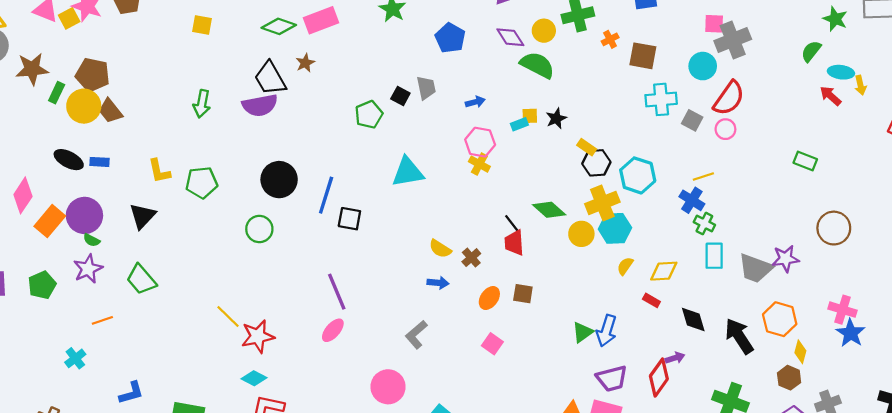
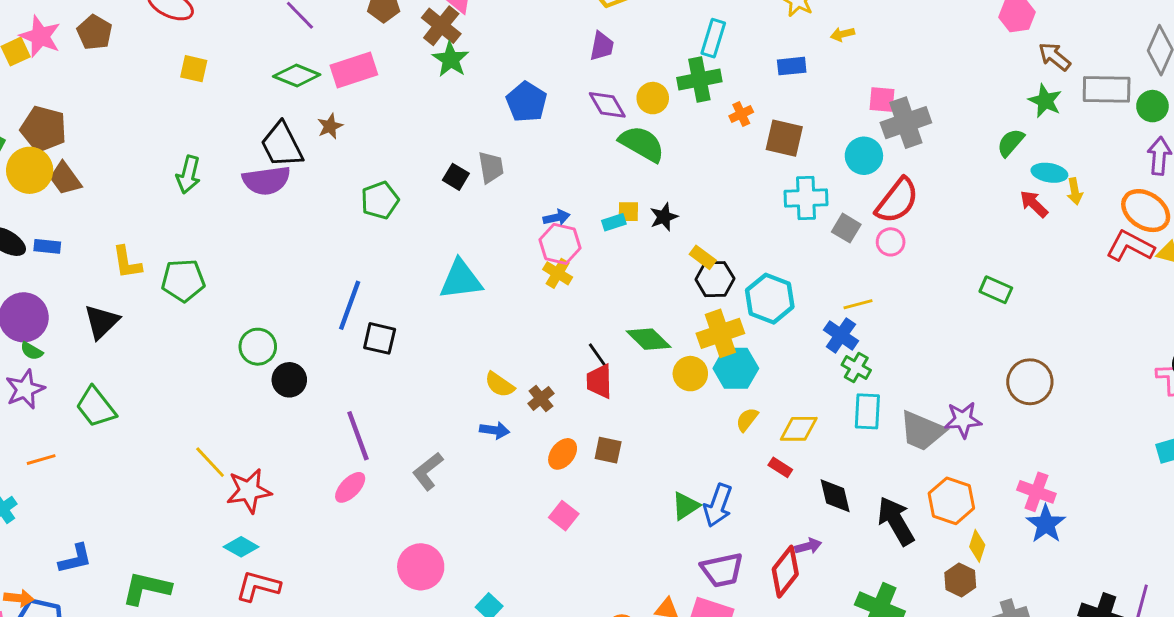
blue arrow: (475, 102) -> (557, 217), moved
green pentagon: (369, 114) -> (380, 200), moved
black circle: (279, 180) -> (289, 380), moved, size x0.7
gray L-shape: (416, 335) -> (428, 471), moved

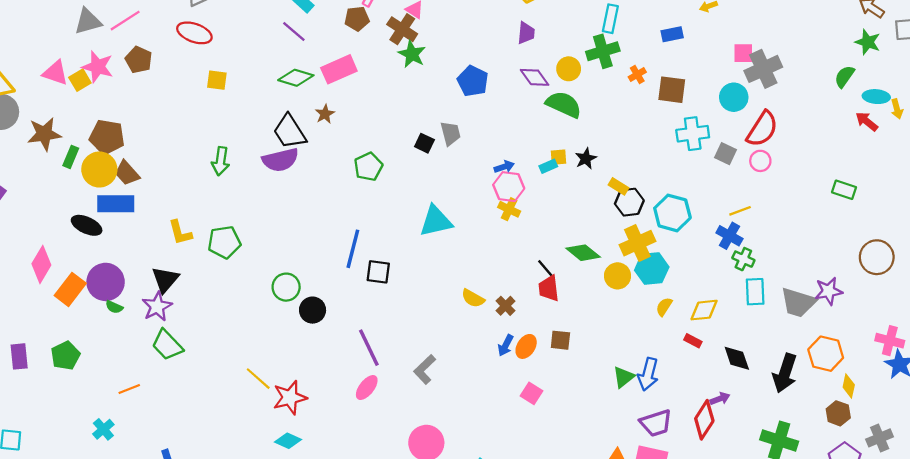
blue rectangle: (47, 246) -> (116, 204), moved, size x1.8
purple star: (25, 389) -> (157, 307), moved
blue arrow: (495, 430) -> (506, 345), moved, turned 115
black arrow: (896, 521) -> (785, 373), turned -126

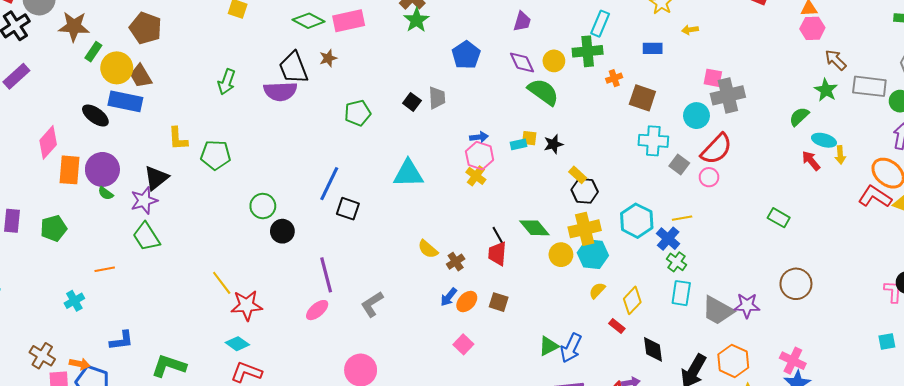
brown pentagon: (107, 137) -> (146, 28), moved
cyan hexagon: (672, 213) -> (637, 221), moved
orange rectangle: (70, 289) -> (69, 170), turned -44
yellow diamond: (704, 310) -> (632, 300), turned -52

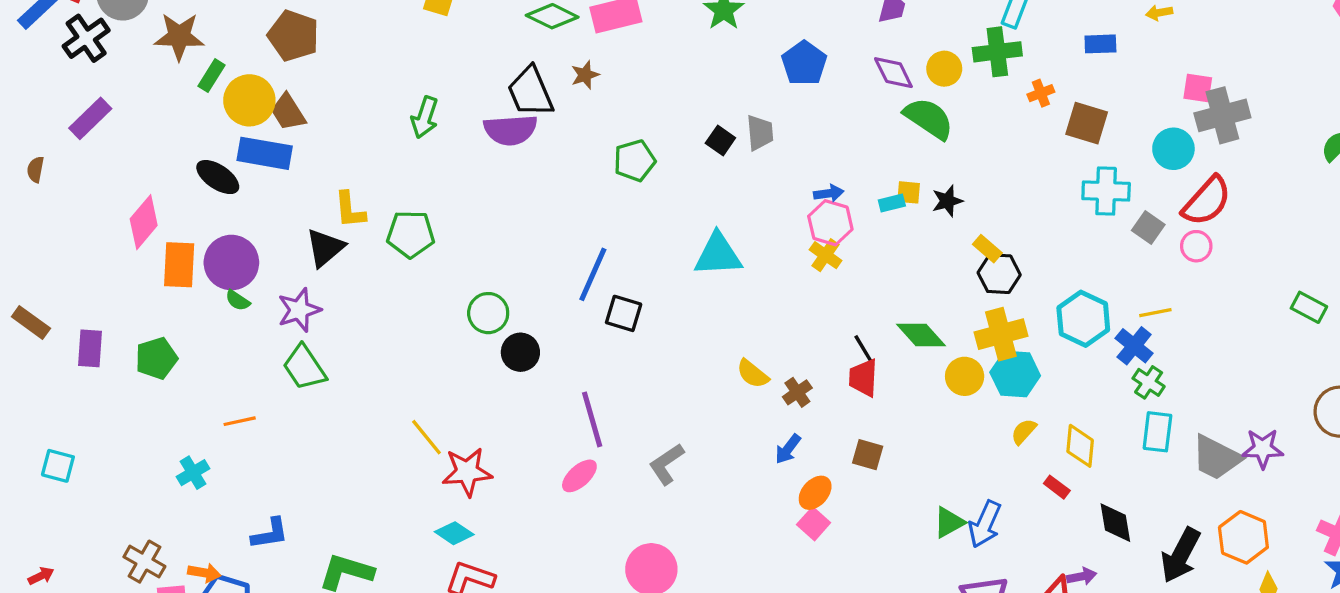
black triangle: (156, 178) -> (325, 248), moved
yellow diamond: (632, 300) -> (1080, 446), turned -36
orange ellipse: (467, 302) -> (815, 493), moved

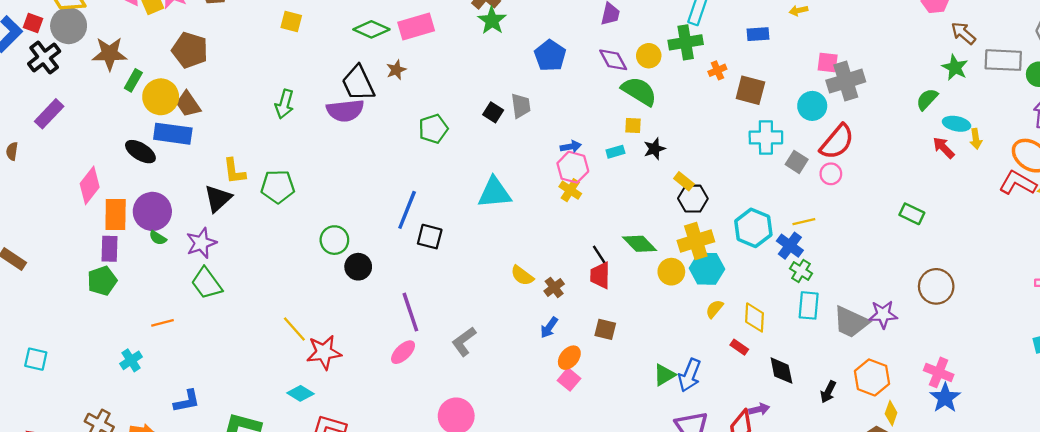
yellow square: (909, 192) -> (633, 126), moved
purple rectangle: (90, 348) -> (109, 249), moved
cyan diamond: (454, 533) -> (300, 393), moved
black arrow: (1181, 555) -> (828, 392), size x0.6

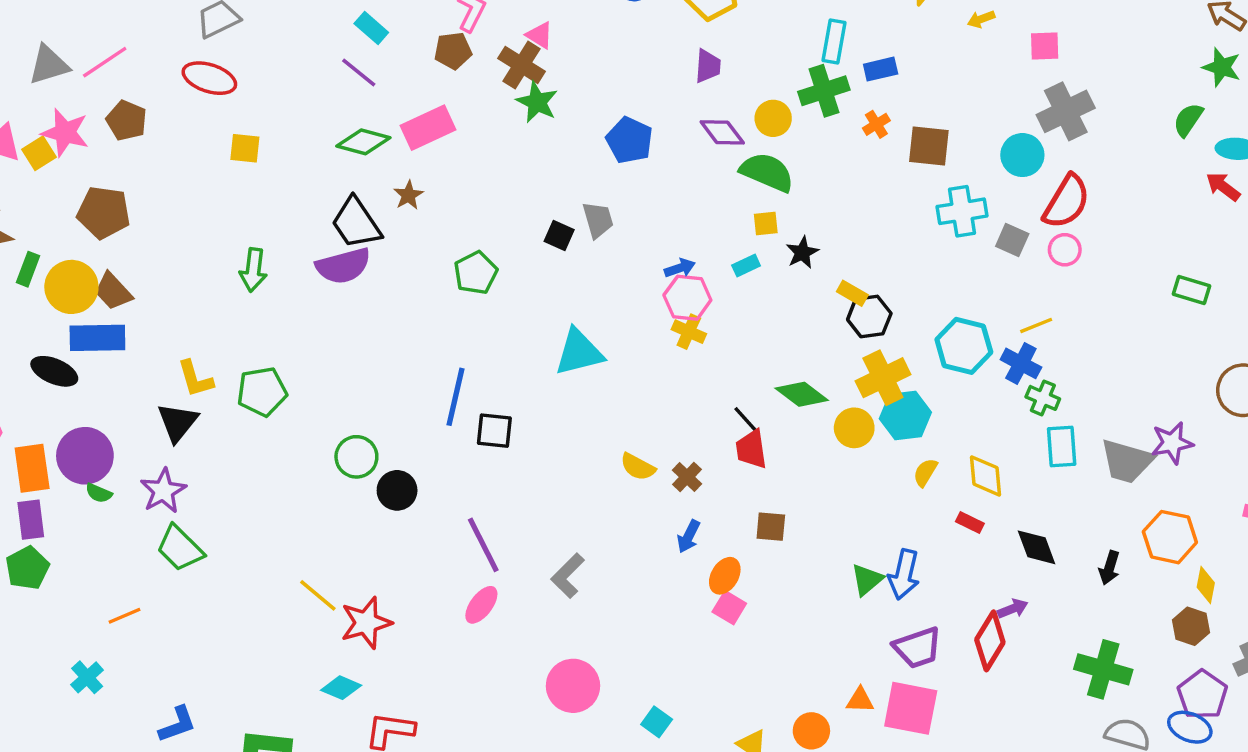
blue rectangle: (758, 34) -> (881, 69), moved
pink square: (828, 62) -> (1045, 46), moved

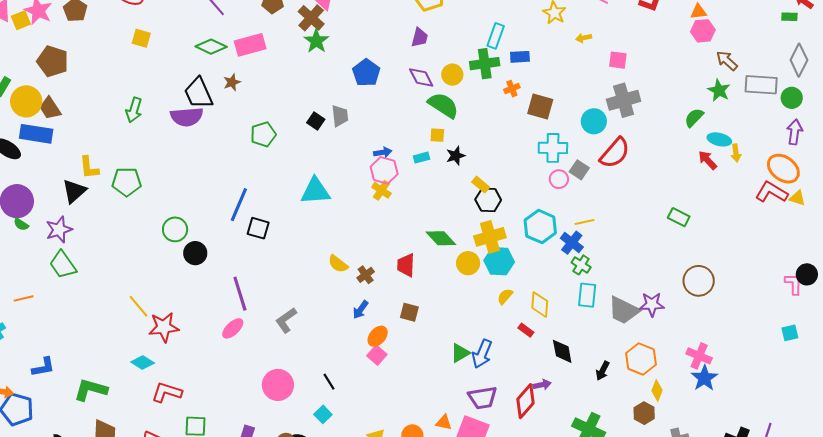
pink circle: (1065, 250) -> (559, 179), moved
black line: (745, 419) -> (329, 382), moved

